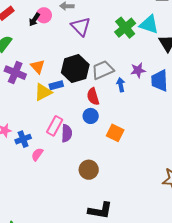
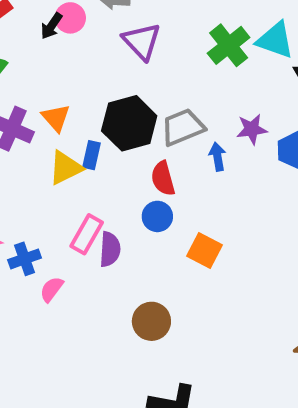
blue rectangle: (56, 85) -> (92, 155), turned -64

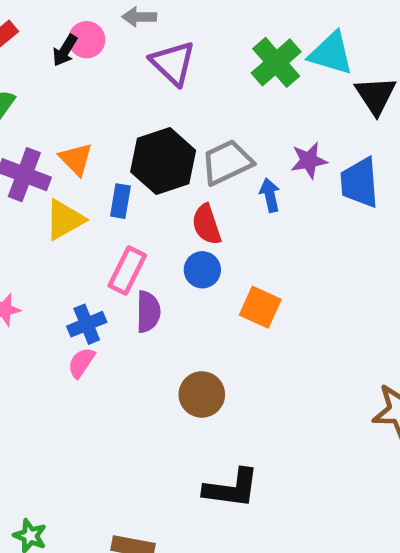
yellow triangle: (65, 168) -> (65, 220), moved
pink rectangle: (87, 234) -> (127, 270), moved
blue cross: (25, 259) -> (87, 324), moved

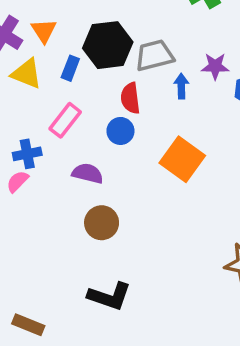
yellow triangle: (65, 220) -> (27, 74), turned 40
orange square: (260, 307) -> (182, 159), moved, size x1.4
purple semicircle: (148, 312) -> (88, 173), moved, turned -88

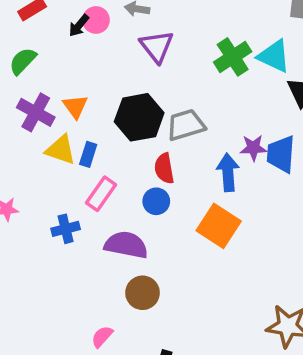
purple star: (215, 66) -> (253, 148), moved
blue rectangle: (70, 68) -> (88, 154), moved
blue arrow: (181, 86) -> (228, 172), moved, size x1.5
purple semicircle: (88, 173) -> (126, 245), size x1.4
pink semicircle: (18, 181) -> (102, 337), moved

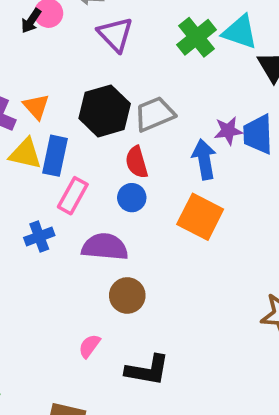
blue rectangle: (88, 154) -> (55, 156), size x1.5

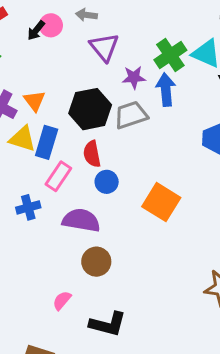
purple star: (228, 131) -> (134, 77), moved
blue arrow: (204, 159) -> (166, 90), moved
red semicircle: (137, 162) -> (92, 154), moved

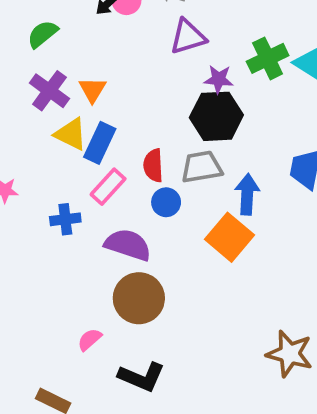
purple triangle: (104, 47) -> (188, 37), turned 44
blue arrow: (166, 90) -> (247, 194), moved
black hexagon: (90, 109) -> (216, 116), moved
gray trapezoid: (131, 115) -> (202, 167), moved
brown circle: (96, 262) -> (139, 298), size x1.4

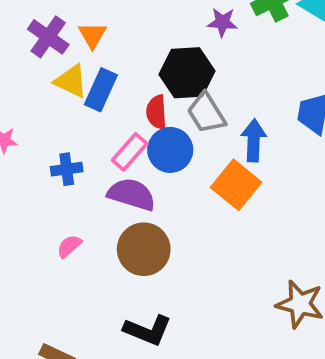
black hexagon: (216, 116) -> (187, 73), moved
gray trapezoid: (202, 167) -> (206, 113), turned -111
pink rectangle: (108, 187) -> (130, 152), moved
blue circle: (166, 202) -> (170, 150), size x1.5
pink semicircle: (90, 339) -> (69, 246), moved

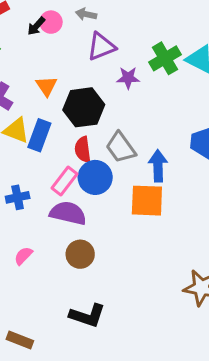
orange triangle: (93, 35) -> (46, 86), moved
black hexagon: (187, 73) -> (84, 107), moved
orange square: (236, 185) -> (147, 201), turned -33
brown circle: (144, 249) -> (80, 254), size x0.7

